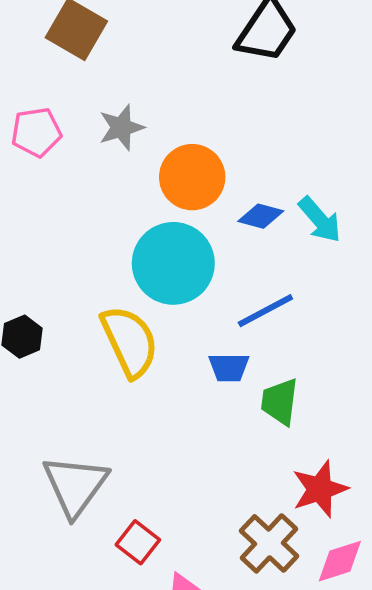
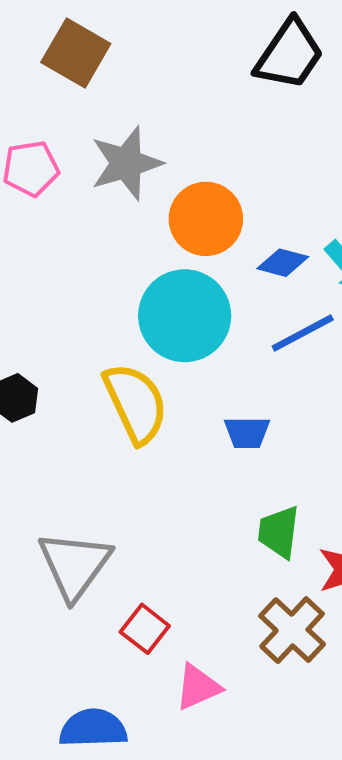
gray star: (121, 127) -> (126, 163), size x1.4
blue line: (265, 311) -> (303, 333), moved
green trapezoid: (280, 402) -> (279, 532), moved

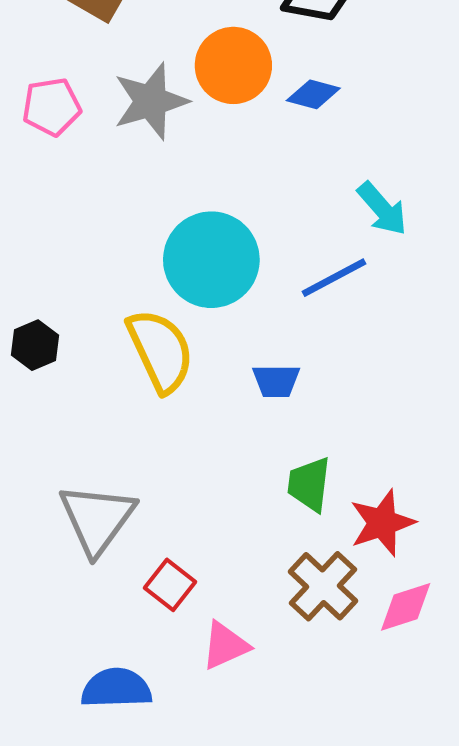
orange circle: (206, 219) -> (233, 65), moved
blue diamond: (283, 263) -> (313, 94), moved

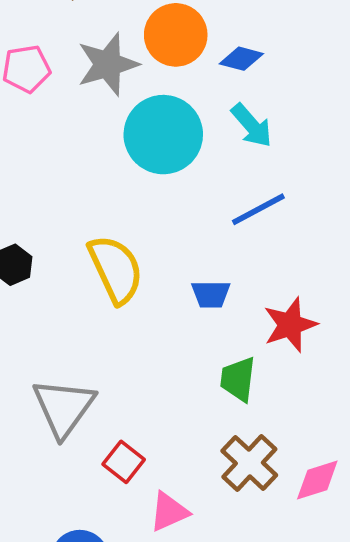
cyan arrow: (382, 209) -> (252, 125), moved
cyan circle: (211, 260) -> (163, 135), moved
red star: (382, 523) -> (290, 325), moved

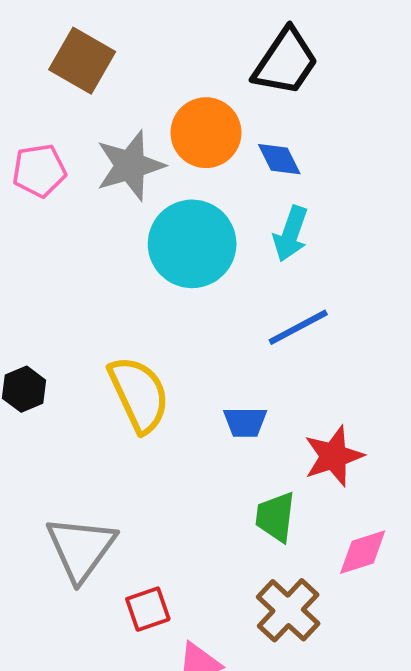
blue diamond: (241, 59) -> (279, 159), turned 48
cyan arrow: (252, 125) -> (291, 234), turned 60
red square: (124, 462) -> (148, 609), turned 33
pink diamond: (317, 480) -> (363, 552), moved

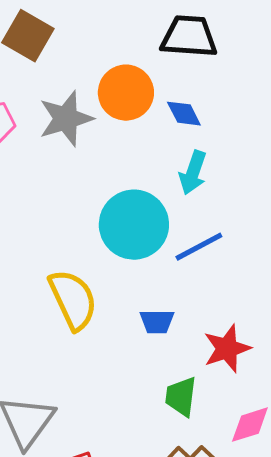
black trapezoid: (286, 62) -> (189, 37), turned -120
cyan circle: (192, 244) -> (134, 225), moved

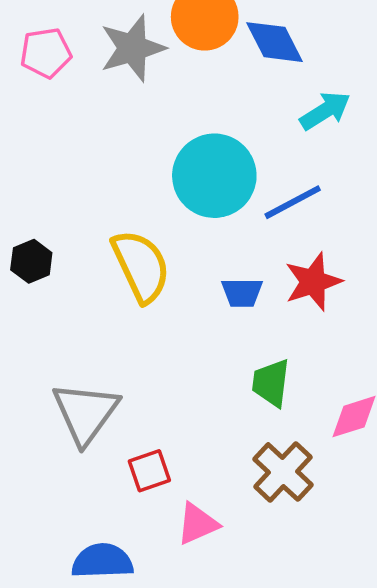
blue diamond: (184, 114) -> (275, 42), size x1.4
cyan arrow: (193, 173) -> (325, 111), moved, turned -141
red star: (227, 349) -> (313, 282), moved

